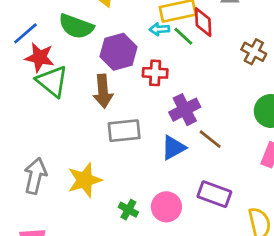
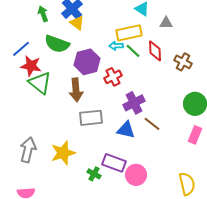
red diamond: (203, 22) -> (155, 51), moved
red cross: (155, 73) -> (113, 77), turned -30
blue triangle: (173, 148) -> (126, 130), turned 42
purple rectangle: (214, 194) -> (114, 163), moved
pink circle: (166, 207) -> (136, 175), moved

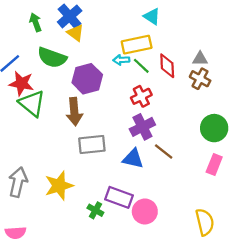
gray triangle: (166, 23) -> (200, 59), moved
red cross: (113, 77) -> (141, 96), moved

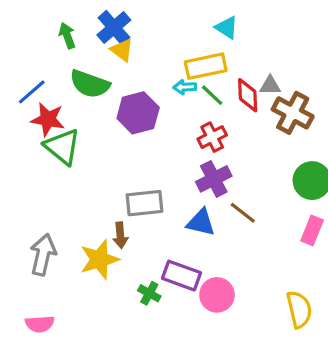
gray triangle: (200, 59) -> (270, 86), moved
brown cross: (200, 79) -> (293, 113), size x1.4
brown arrow: (74, 112) -> (120, 235), moved, size x0.7

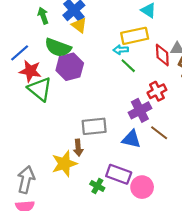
green line: (212, 95) -> (128, 66), moved
purple hexagon: (138, 113) -> (70, 67), moved
red cross: (212, 137) -> (157, 91), moved
gray arrow: (43, 255) -> (26, 180), moved

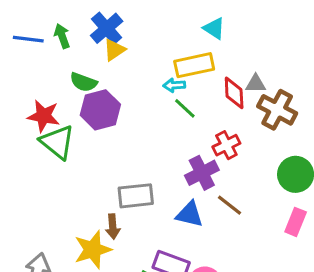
yellow triangle: (79, 25) -> (114, 50), turned 49
green semicircle: (58, 48) -> (84, 82), size x0.7
blue line: (20, 53) -> (28, 39), moved, turned 48

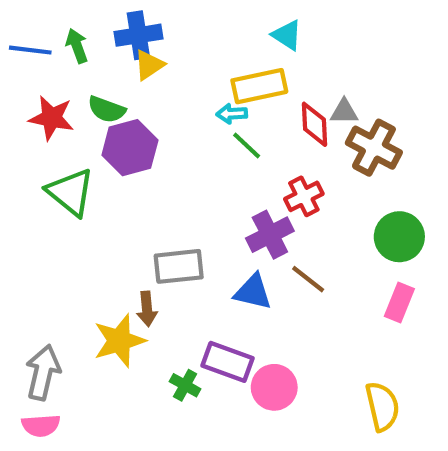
blue cross: (107, 28) -> (138, 35), turned 32
red star: (44, 116) -> (51, 118), moved

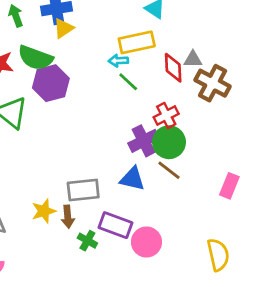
green semicircle: (107, 109) -> (35, 58), size x1.4
green circle: (399, 237) -> (169, 142), moved
gray rectangle: (179, 266) -> (83, 190), moved
brown arrow: (147, 309) -> (68, 217), moved
yellow star: (119, 341) -> (44, 211), size x0.7

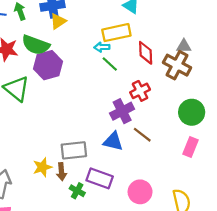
gray triangle: (193, 59) -> (184, 46), moved
green circle: (169, 142) -> (192, 112), moved
pink circle: (146, 242) -> (140, 192), moved

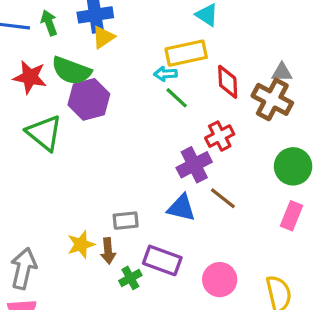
gray rectangle: (74, 150) -> (126, 221), size x0.7
green cross: (77, 191) -> (130, 278), turned 32

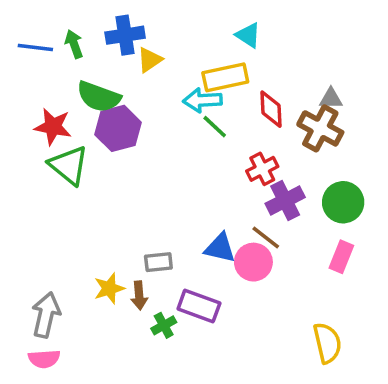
yellow triangle: (103, 37) -> (150, 60), moved
cyan arrow: (165, 74) -> (202, 100), size x1.5
red star: (30, 77) -> (53, 127), moved
purple cross: (194, 165) -> (285, 200), moved
pink circle: (220, 280) -> (253, 262), moved

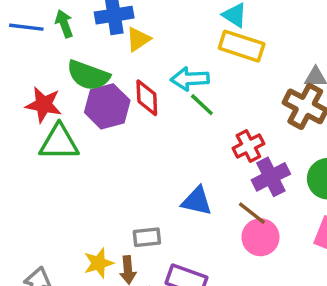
yellow rectangle: (225, 77) -> (242, 46), moved, turned 30
red diamond: (271, 109) -> (147, 98), moved
green triangle: (69, 165) -> (59, 143), turned -39
blue triangle: (220, 248) -> (197, 201), moved
pink circle: (253, 262) -> (260, 237), moved

